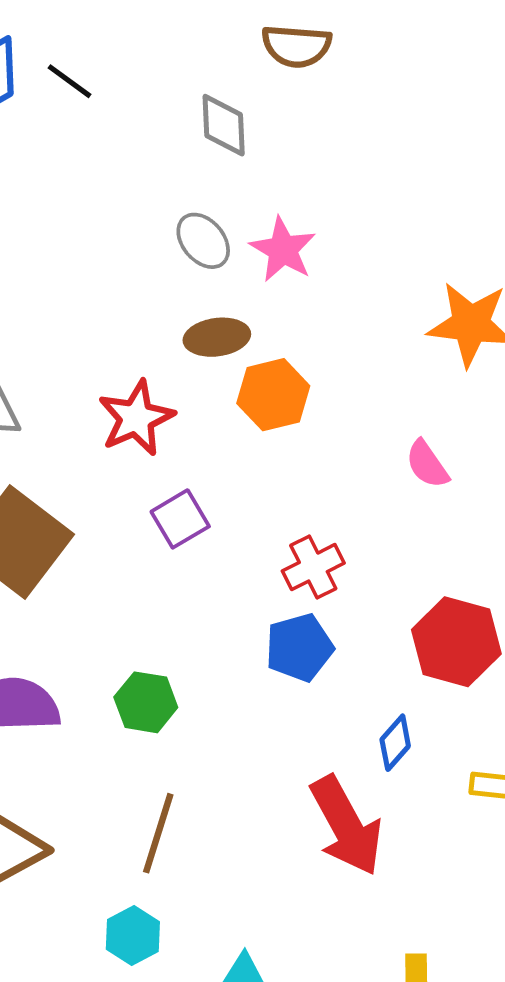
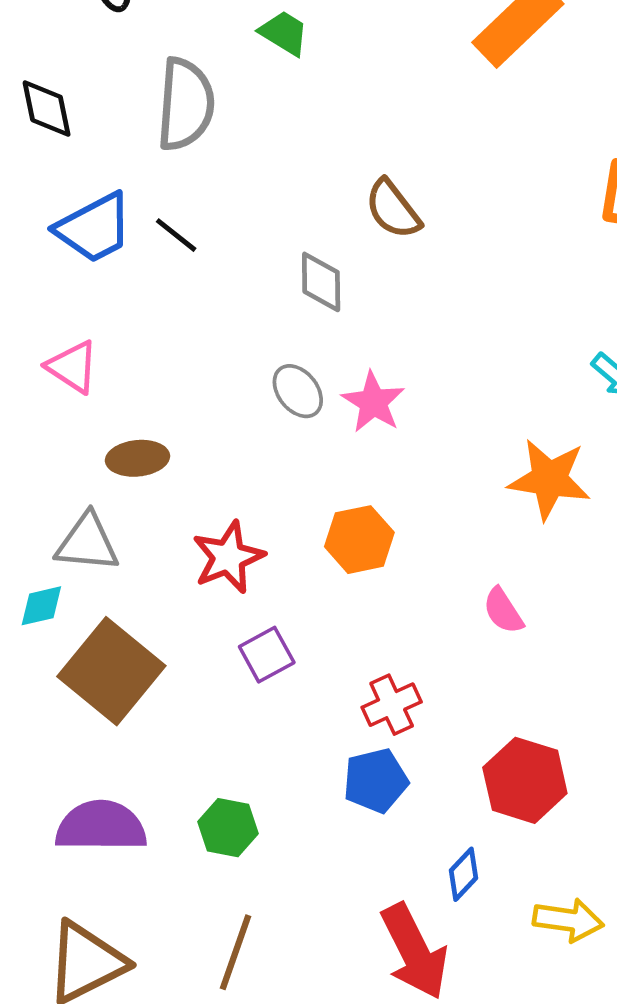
brown semicircle: (296, 46) -> (393, 209), turned 46
brown ellipse: (217, 337) -> (137, 458), moved

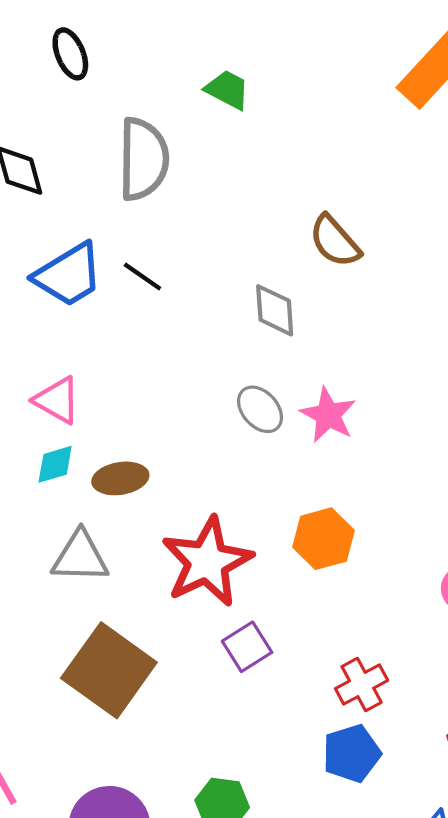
red star: (228, 557) -> (207, 562), size x1.4
cyan diamond: (41, 606) -> (55, 464), moved

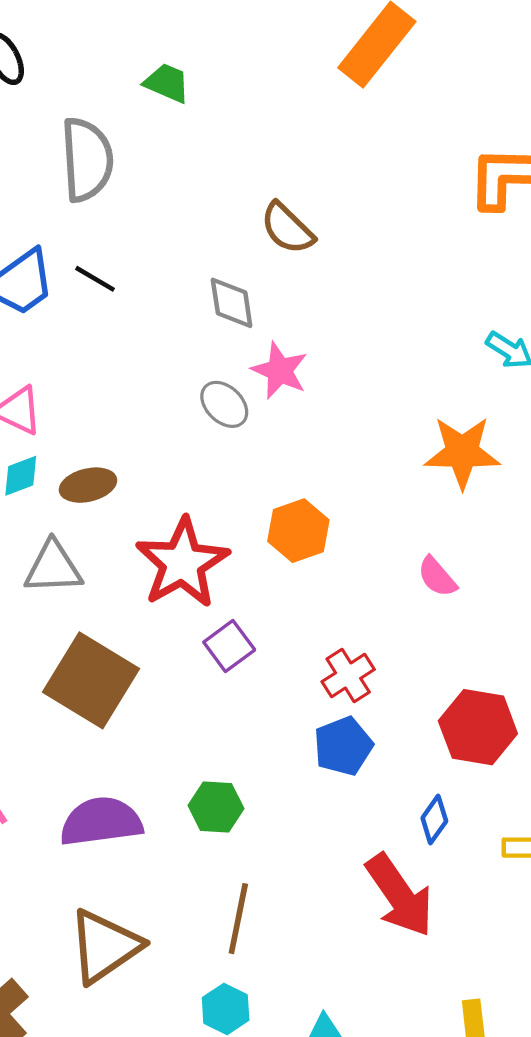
pink star: (328, 415) -> (280, 371), moved

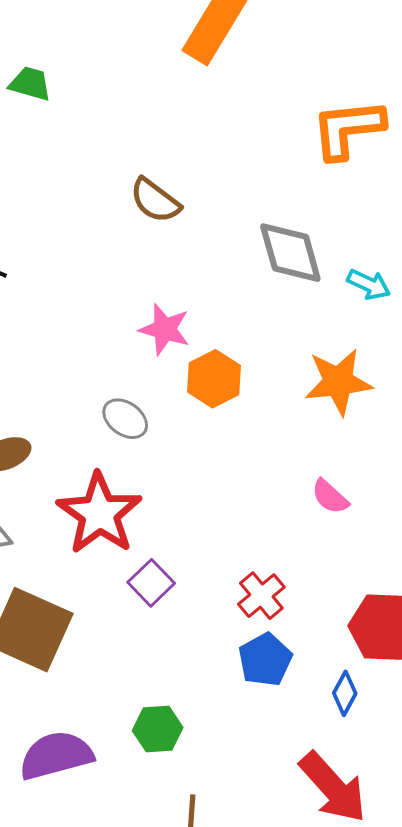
gray diamond: (232, 303) -> (290, 253), moved, size x1.4
gray ellipse: (224, 404) -> (125, 419), moved
orange hexagon: (298, 531) -> (214, 379), moved
blue diamond: (434, 820) -> (345, 693), moved

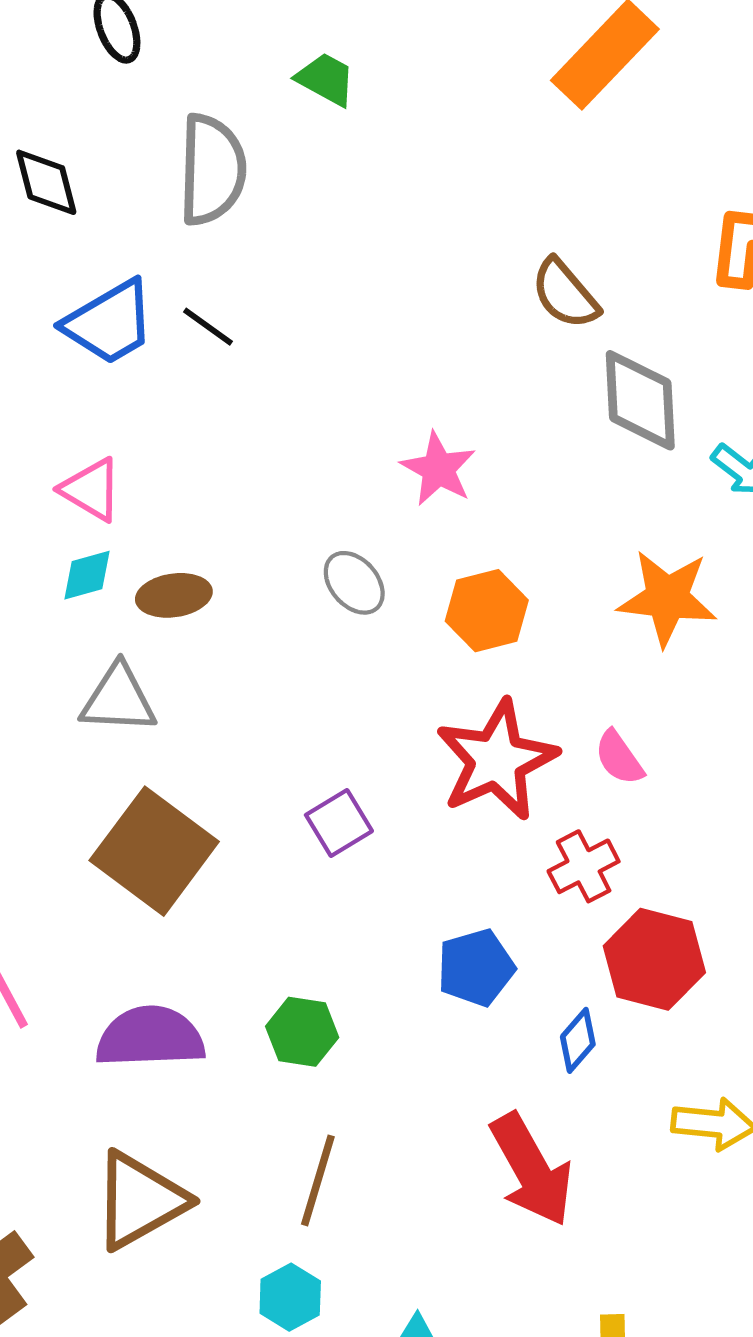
brown semicircle: (155, 201) -> (565, 294), moved
orange hexagon: (214, 379) -> (487, 611), moved
red star: (99, 513) -> (497, 760), moved
red cross: (261, 596) -> (584, 866), moved

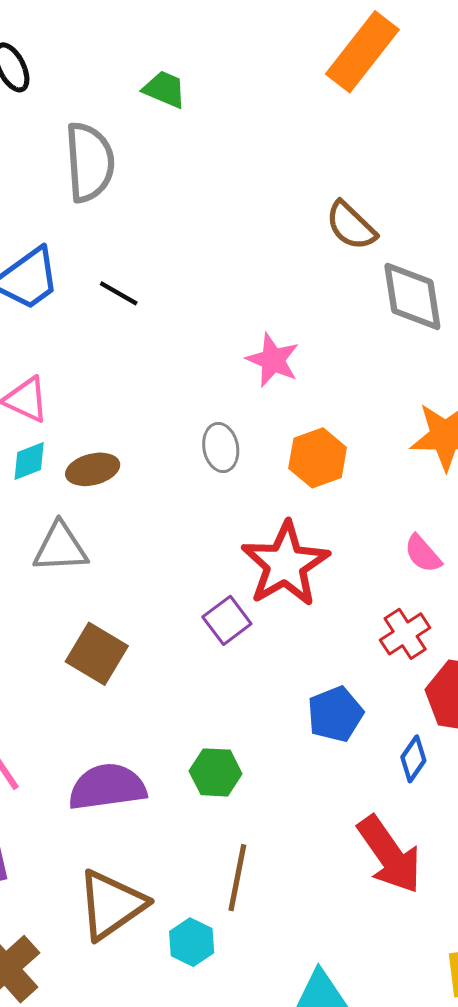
black line: (208, 327) -> (119, 293), moved
gray ellipse: (354, 583) -> (221, 447), turned 36
red star: (497, 760) -> (285, 564), moved
brown square: (154, 851) -> (97, 654), size x0.7
cyan hexagon: (290, 1297) -> (192, 942), moved

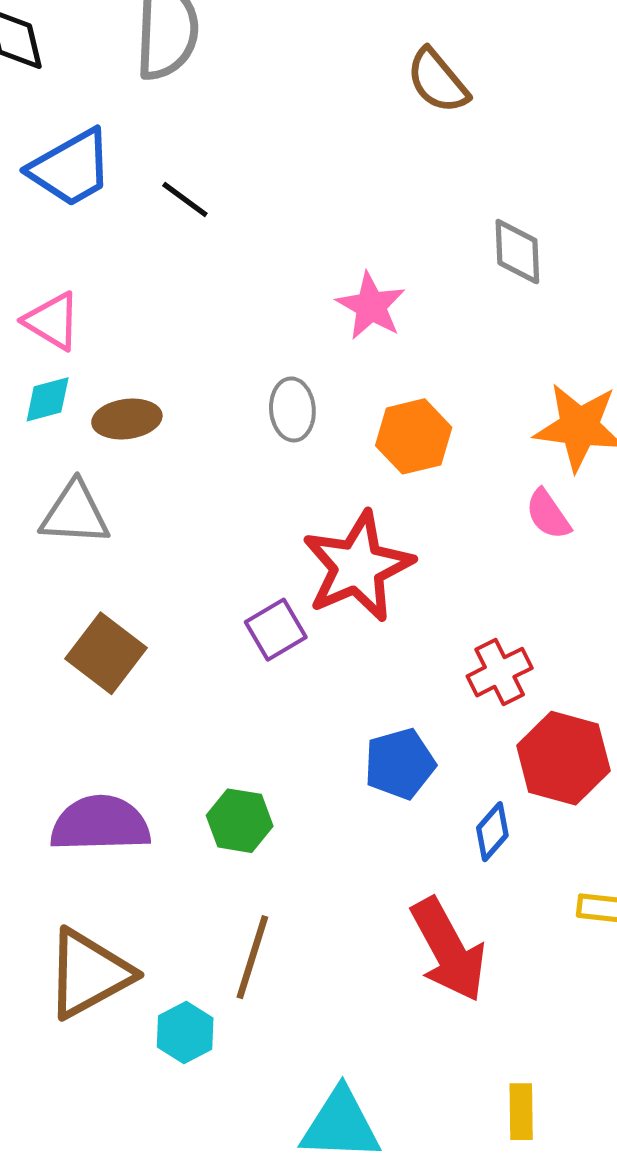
brown semicircle: (351, 226) -> (438, 81), moved
gray diamond: (412, 296) -> (517, 252), moved, size x0.7
pink semicircle: (423, 554) -> (548, 514), moved

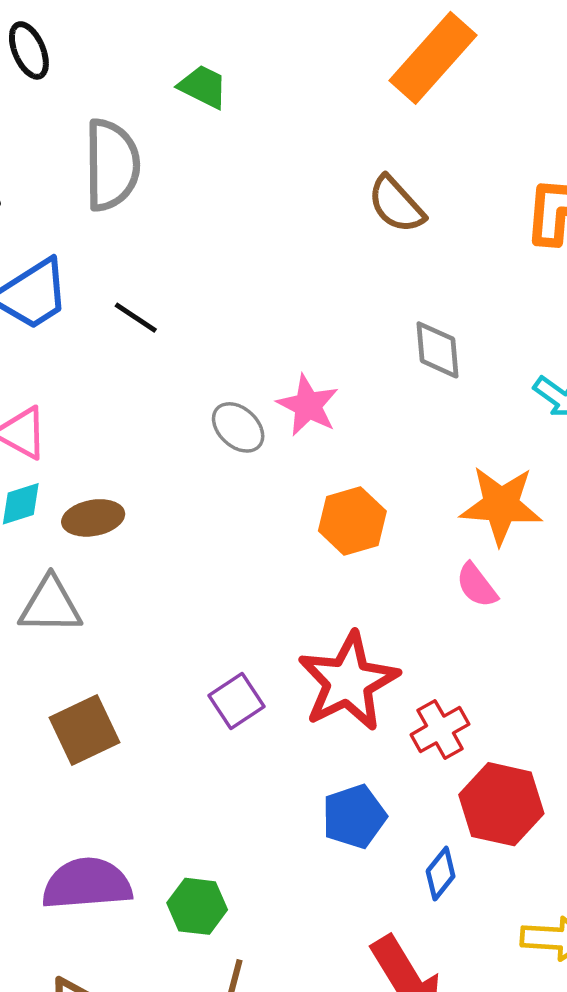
brown semicircle: (438, 81) -> (396, 204), moved
gray ellipse: (292, 409) -> (238, 427), moved, turned -40
red star: (358, 567) -> (348, 682), moved
brown square: (106, 653) -> (85, 730), turned 30
green hexagon: (240, 821) -> (197, 906), moved

